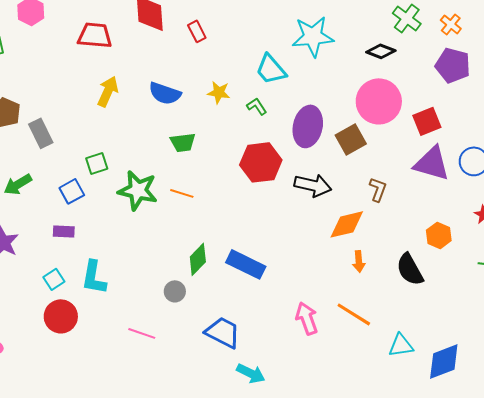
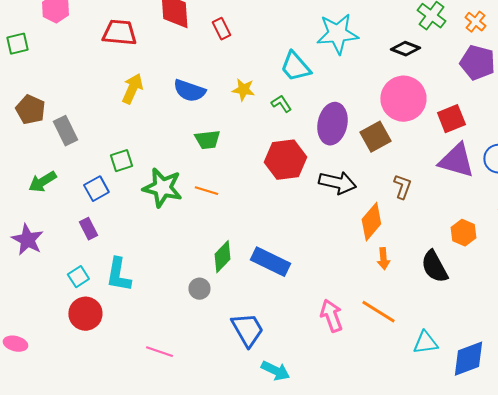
orange diamond: (347, 224) -> (371, 222), turned -36
purple rectangle: (64, 231) -> (88, 229), turned 60
blue trapezoid: (223, 332) -> (247, 330), turned 33
pink line: (142, 333) -> (159, 352), moved

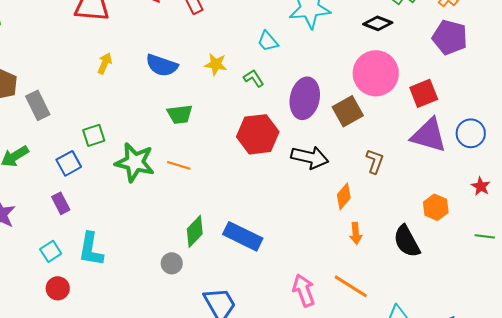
cyan trapezoid: (295, 67) -> (268, 41), size x0.7
yellow arrow: (132, 89) -> (105, 63), size x0.7
orange diamond: (371, 222) -> (344, 196), size x0.7
red circle: (85, 314) -> (58, 288), size x0.7

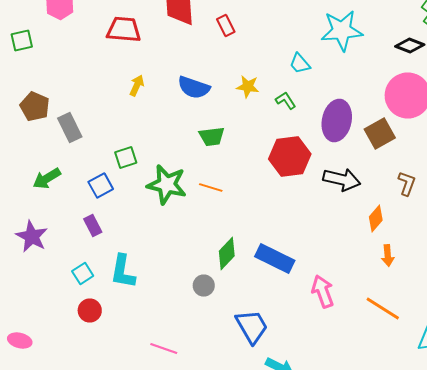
pink arrow: (304, 290) -> (323, 292), moved

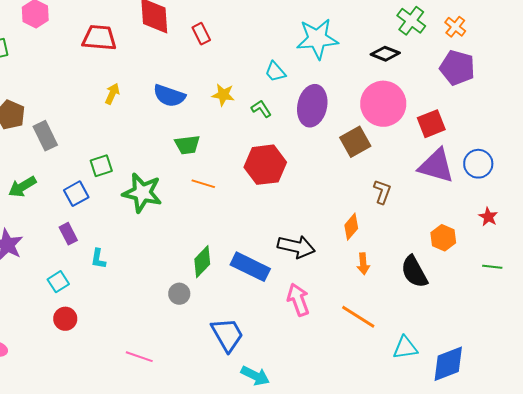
purple ellipse: (337, 120) -> (312, 106), moved
black arrow: (342, 180) -> (296, 247), moved
orange line: (211, 188) -> (203, 184), moved
cyan L-shape: (123, 272) -> (98, 259), moved, size x0.6

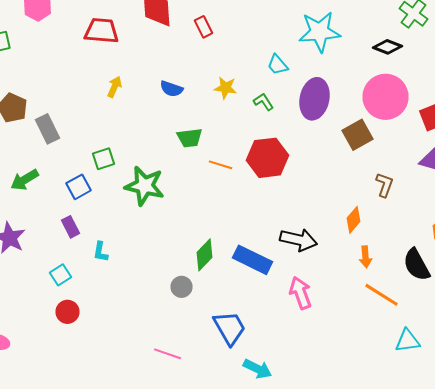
blue semicircle: (169, 96) -> (172, 89), size x0.7
orange line: (203, 184) -> (220, 165), moved
orange line: (358, 317) -> (382, 295), moved
pink line: (139, 357) -> (168, 354), moved

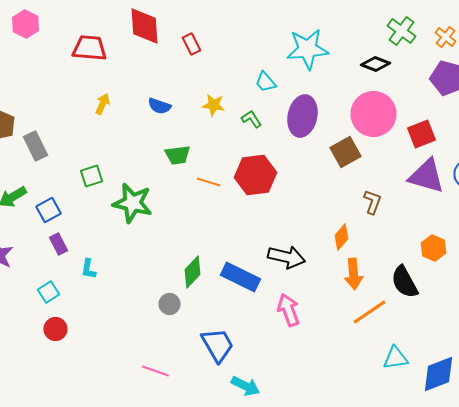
blue square: (78, 187) -> (48, 210), moved
orange arrow: (366, 257) -> (354, 274), size x1.4
orange line: (382, 295) -> (370, 312), turned -66

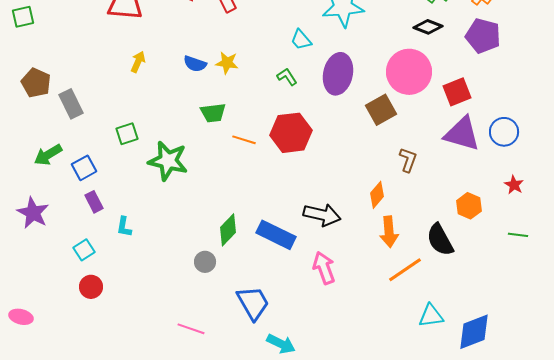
black diamond: (376, 64) -> (428, 27), moved
yellow star: (214, 105) -> (227, 63), moved

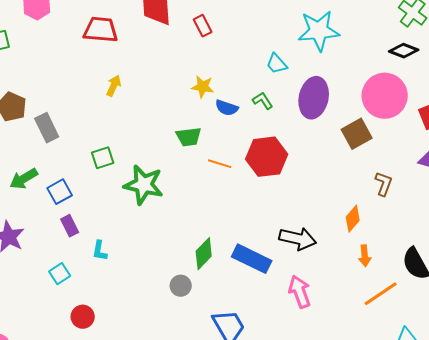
blue semicircle: (195, 64) -> (227, 108), moved
orange arrow: (389, 232) -> (365, 256), size x0.7
red circle: (91, 287) -> (83, 317), moved

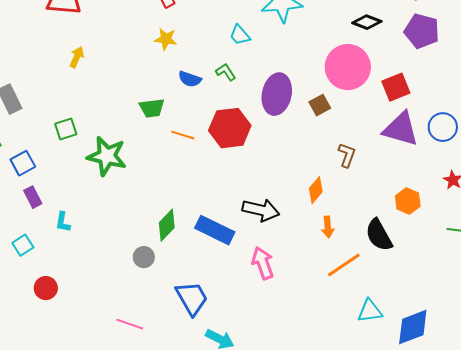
yellow star: (203, 87) -> (166, 39), moved
purple ellipse: (314, 98) -> (277, 94), moved
brown square: (357, 134) -> (320, 105), size x0.7

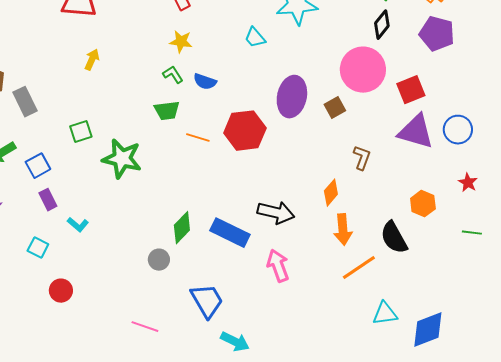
black diamond: (367, 22) -> (382, 25), turned -72
green L-shape: (226, 72) -> (173, 75), moved
cyan L-shape: (63, 222) -> (78, 225), turned -60
orange arrow: (328, 227) -> (343, 230), size x1.4
cyan square: (23, 245) -> (38, 248), turned -30

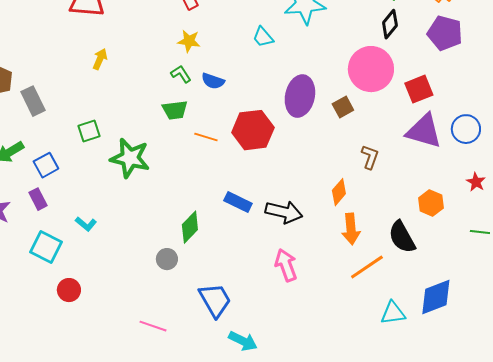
purple rectangle: (48, 200) -> (38, 199), moved
blue rectangle: (230, 233) -> (238, 202), moved, size x0.7
cyan square: (38, 248) -> (46, 247), size x1.5
blue diamond: (428, 330) -> (436, 297), moved

